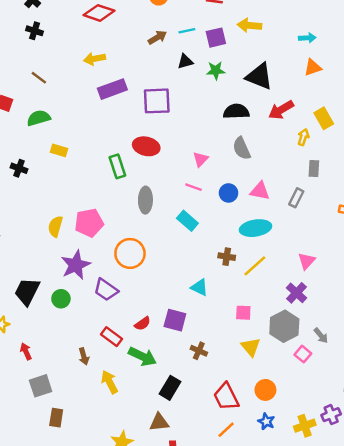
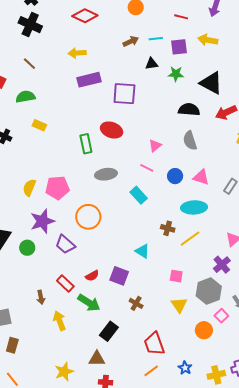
black cross: (35, 31) -> (30, 25), size x1.6
gray ellipse: (145, 200) -> (106, 174), turned 75
orange circle: (265, 390) -> (204, 330), moved

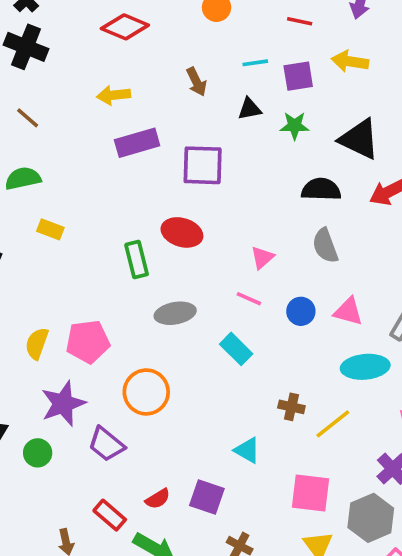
brown arrow: (131, 41) -> (196, 82), moved, turned 91
cyan ellipse: (194, 207) -> (365, 367), moved
pink square: (176, 276) -> (311, 493), size x1.6

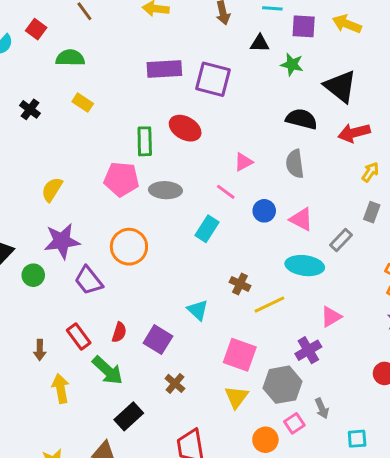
purple rectangle: (137, 143) -> (164, 69), moved
pink pentagon: (88, 342) -> (121, 179), moved
cyan rectangle: (236, 349) -> (207, 229), turned 65
red semicircle: (158, 499) -> (119, 332), turned -54

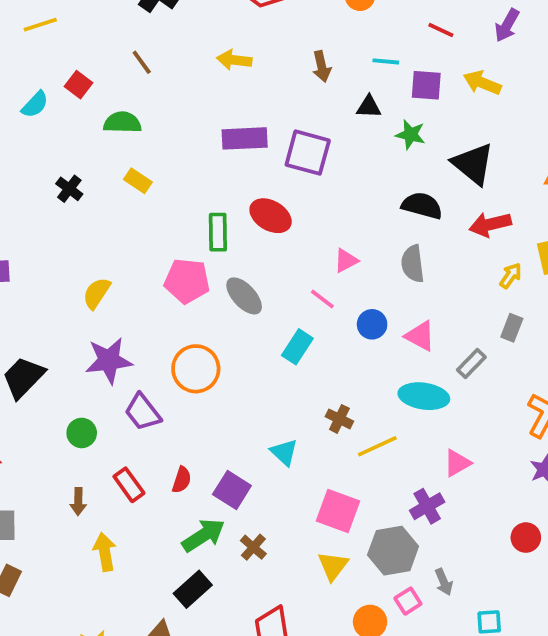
gray ellipse: (165, 190) -> (244, 296), turned 44
green circle: (33, 275) -> (82, 433), moved
green arrow: (108, 370) -> (203, 535), moved, turned -76

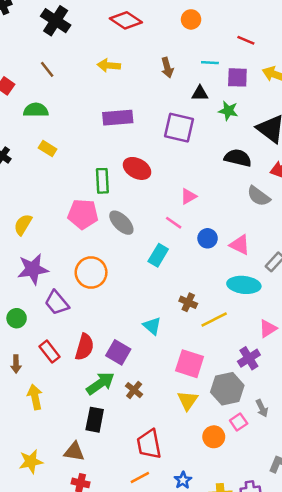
purple square: (308, 153) -> (179, 128), moved
gray semicircle: (413, 264) -> (259, 196), moved, turned -45
red semicircle: (182, 480) -> (84, 347), size x1.5
black rectangle: (193, 589) -> (95, 420), turned -35

